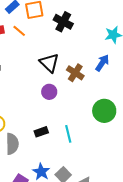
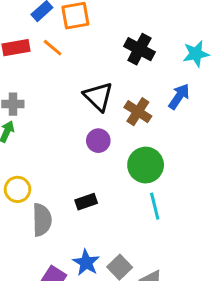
black cross: (63, 22) -> (139, 49), moved
green circle: (104, 111) -> (146, 165), moved
cyan line: (68, 134) -> (155, 206), moved

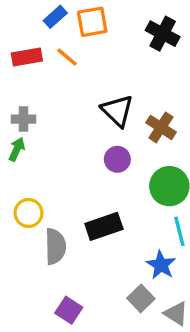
black cross: (139, 49) -> (163, 34), moved
black rectangle: (86, 202) -> (104, 226), size x1.5
blue star: (86, 263) -> (161, 265), moved

